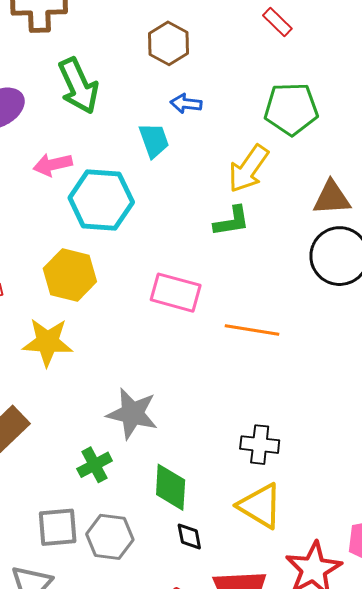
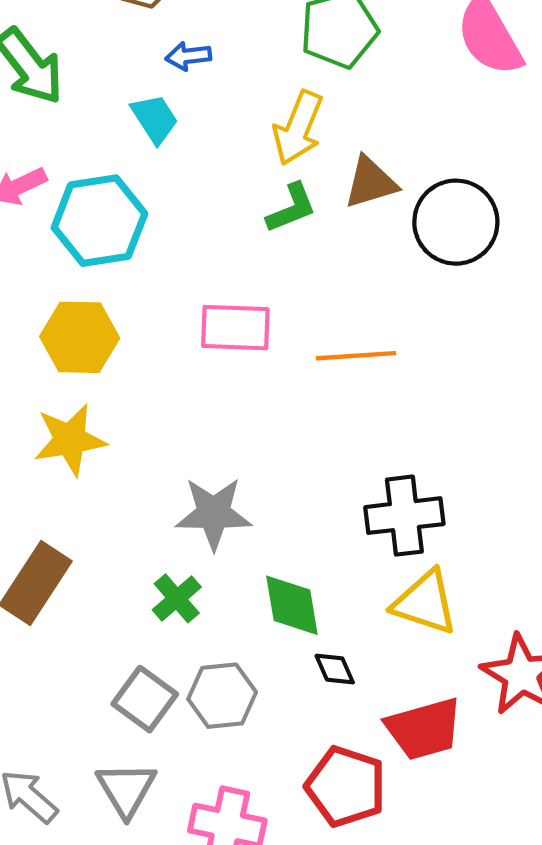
brown triangle: (332, 198) -> (371, 182), moved
black cross: (260, 445) -> (404, 516), size x1.4
gray square: (58, 527) -> (145, 699), turned -36

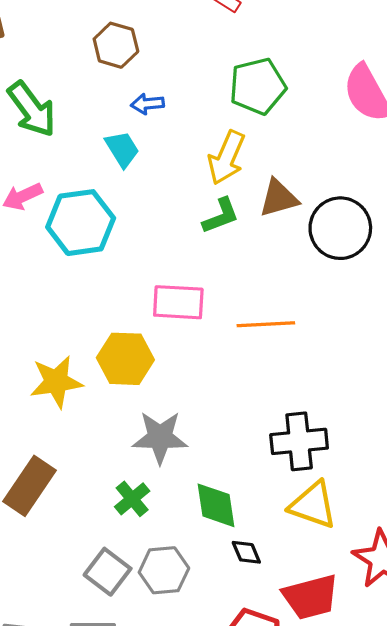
yellow hexagon: (80, 337) -> (125, 359), moved

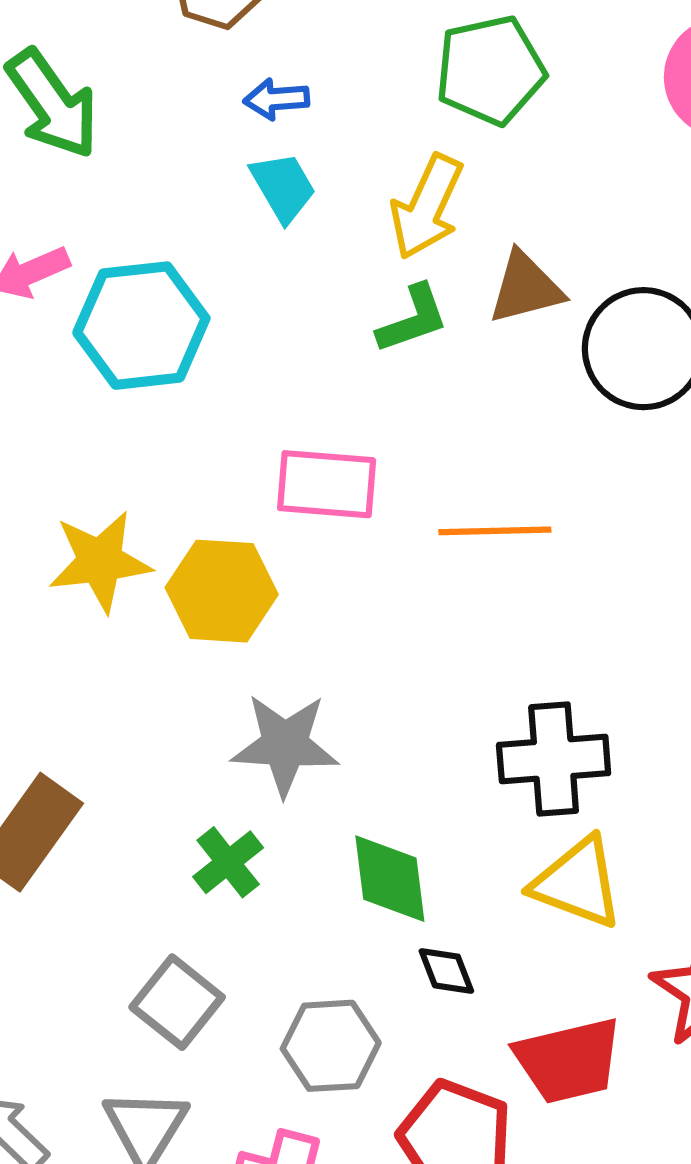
cyan trapezoid: (122, 149) -> (283, 187), moved
yellow star: (56, 382) -> (100, 561), moved
gray hexagon: (164, 570) -> (331, 1046), moved

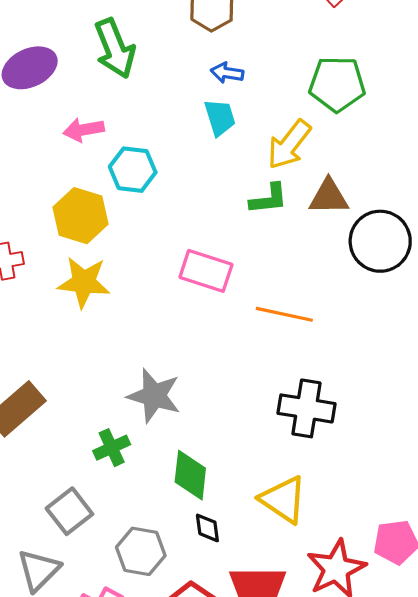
cyan hexagon: (141, 326) -> (133, 170), size x0.7
yellow hexagon: (222, 591) -> (81, 216), moved
black cross: (554, 759) -> (307, 408), moved

